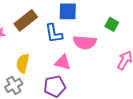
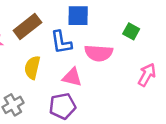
yellow semicircle: (23, 63) -> (32, 68), moved

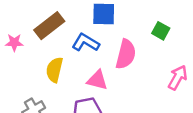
blue L-shape: (61, 42) -> (86, 43), turned 130
pink semicircle: (99, 53) -> (126, 54), turned -80

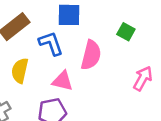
blue L-shape: (86, 43) -> (51, 43), turned 40

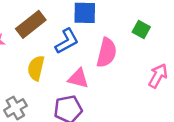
blue L-shape: (51, 43) -> (67, 41), turned 80

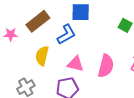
pink semicircle: (107, 53) -> (106, 66), moved

